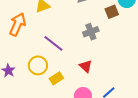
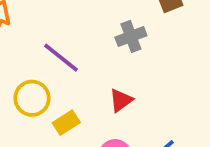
red triangle: (86, 66) -> (121, 100), turned 40

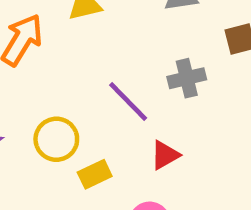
purple line: (61, 58) -> (128, 102), moved

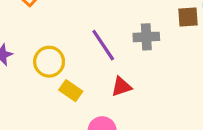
yellow rectangle: (95, 174) -> (71, 91), turned 50

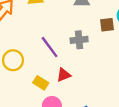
yellow rectangle: (71, 91) -> (41, 83), moved

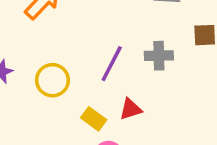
purple line: (50, 47) -> (112, 64), turned 60

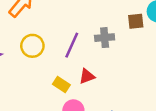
yellow circle: (52, 80) -> (32, 46), moved

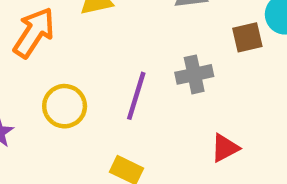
red triangle: (87, 76) -> (225, 148), moved

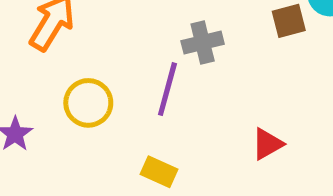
gray cross: (194, 74) -> (203, 42), moved

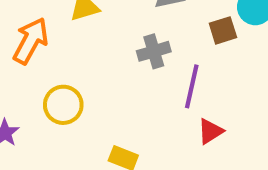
purple line: (167, 89) -> (192, 86), moved

